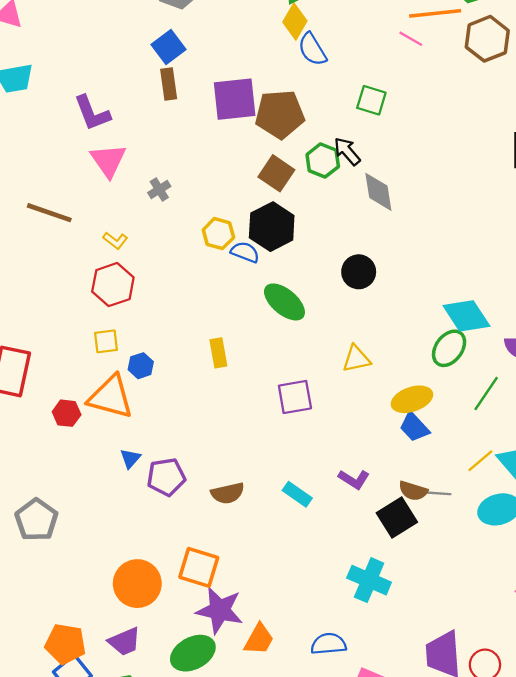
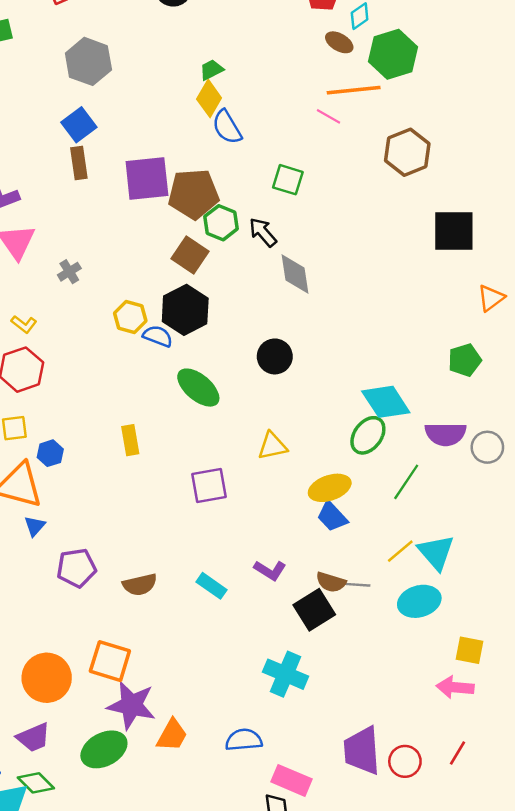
brown hexagon: (487, 39) -> (407, 152), moved
green hexagon: (323, 161) -> (221, 223), moved
blue triangle: (130, 458) -> (35, 526), moved

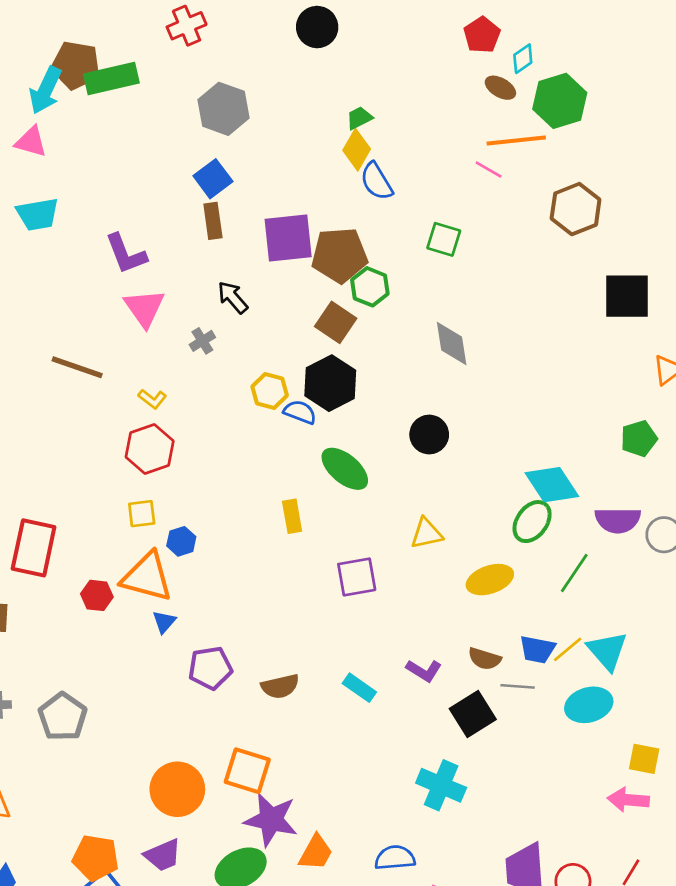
black arrow: (263, 232) -> (233, 297), moved
yellow rectangle: (130, 440) -> (292, 516), moved
blue trapezoid: (332, 517) -> (537, 649), moved, turned -36
brown semicircle: (331, 582) -> (485, 659), moved

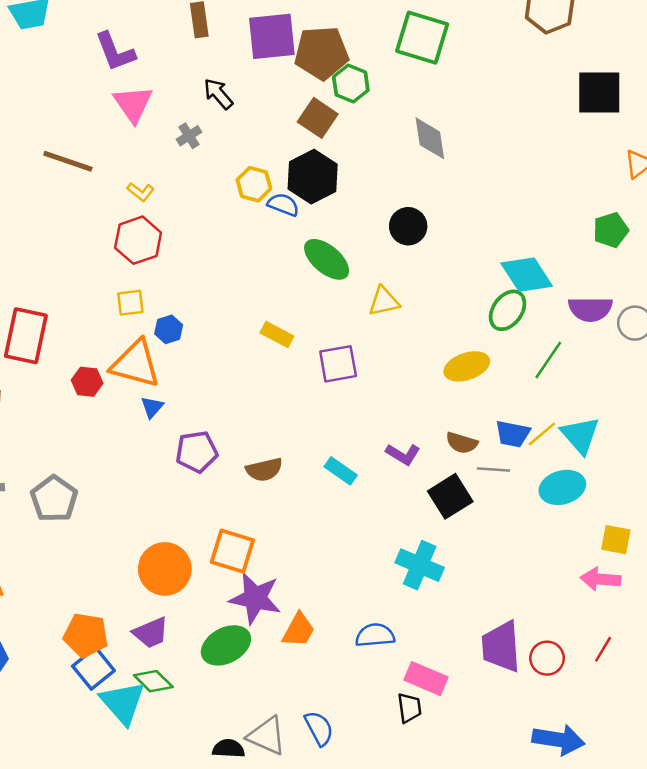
green square: (444, 239) -> (422, 38), size x1.6
yellow rectangle: (292, 516) -> (277, 335), moved, turned -52
yellow triangle: (427, 533) -> (384, 301), moved

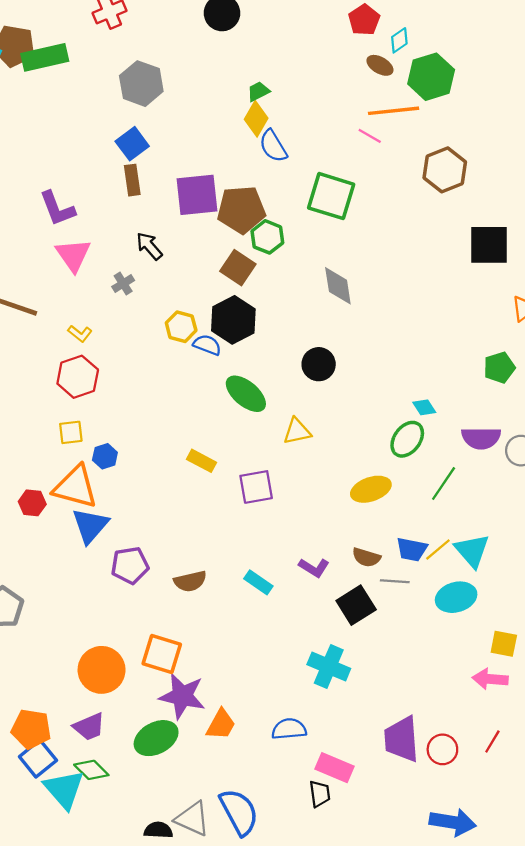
cyan diamond: (527, 275) -> (424, 407), size x0.5
blue triangle: (152, 407) -> (90, 526), size x1.8
blue semicircle: (319, 728) -> (239, 812), size x1.5

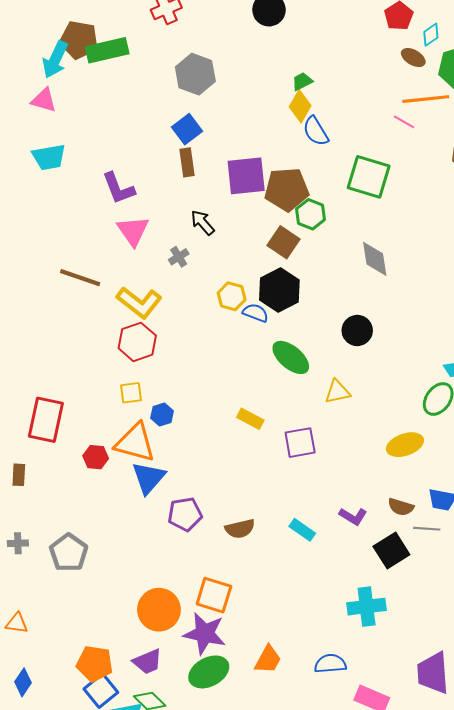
yellow L-shape: (80, 334) -> (139, 302), size x2.0
cyan cross: (329, 666) -> (367, 607), turned -30
purple star: (182, 696) -> (205, 634), moved

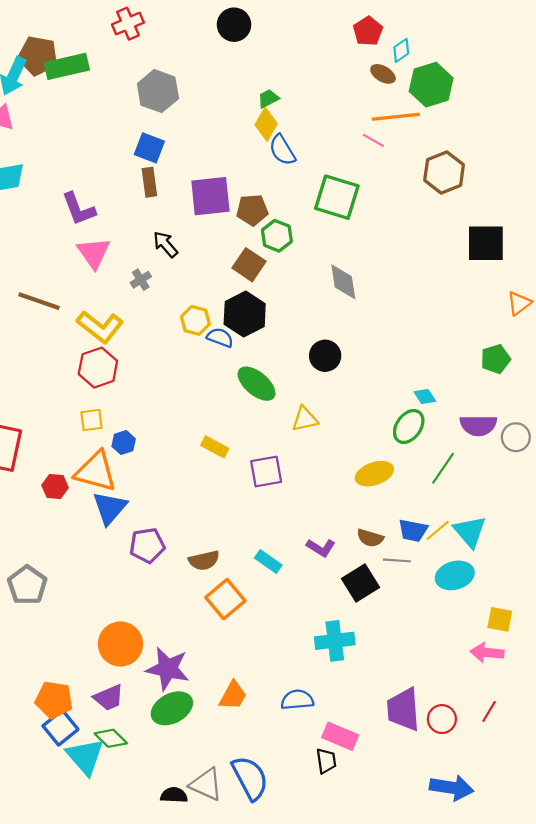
blue square: (187, 129) -> (149, 148), turned -32
brown pentagon: (287, 189) -> (252, 210), size x0.7
orange square: (214, 595) -> (225, 599), moved, turned 33

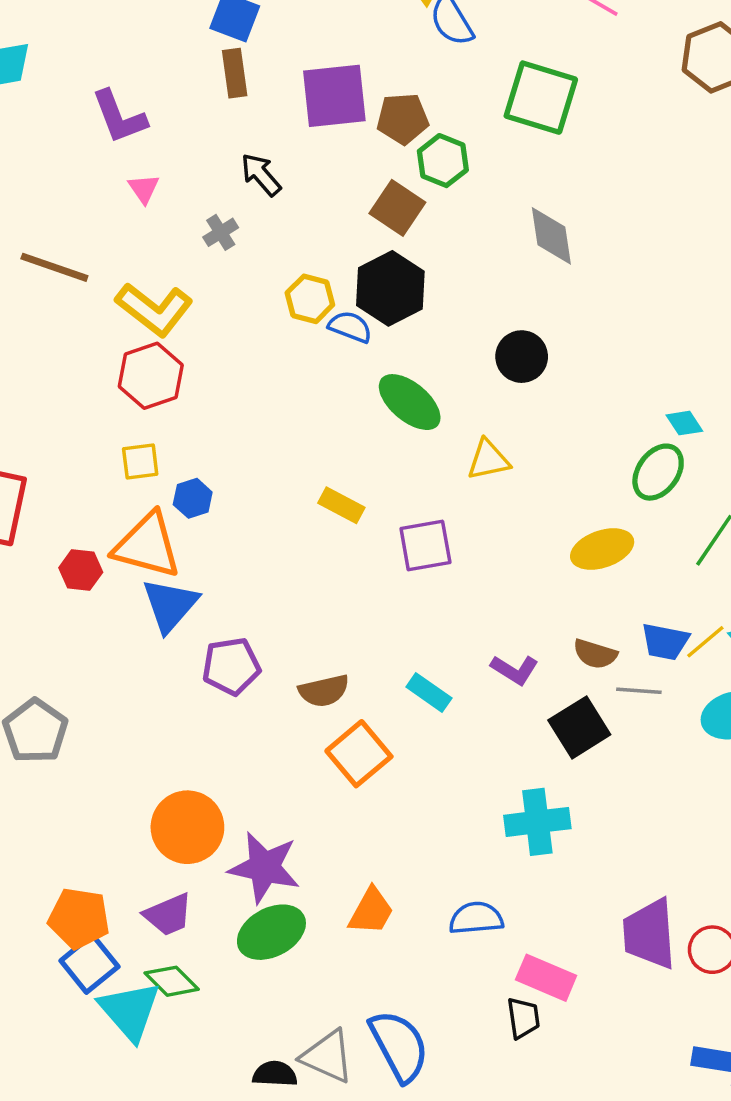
pink triangle: (94, 253) -> (144, 189), size x0.6

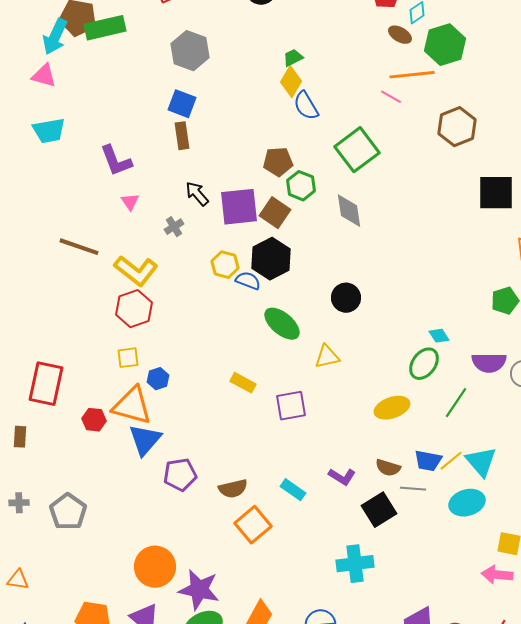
purple square: (334, 96) -> (239, 207), moved
green square: (541, 98) -> (357, 150), turned 36
gray diamond: (551, 236) -> (349, 211), moved

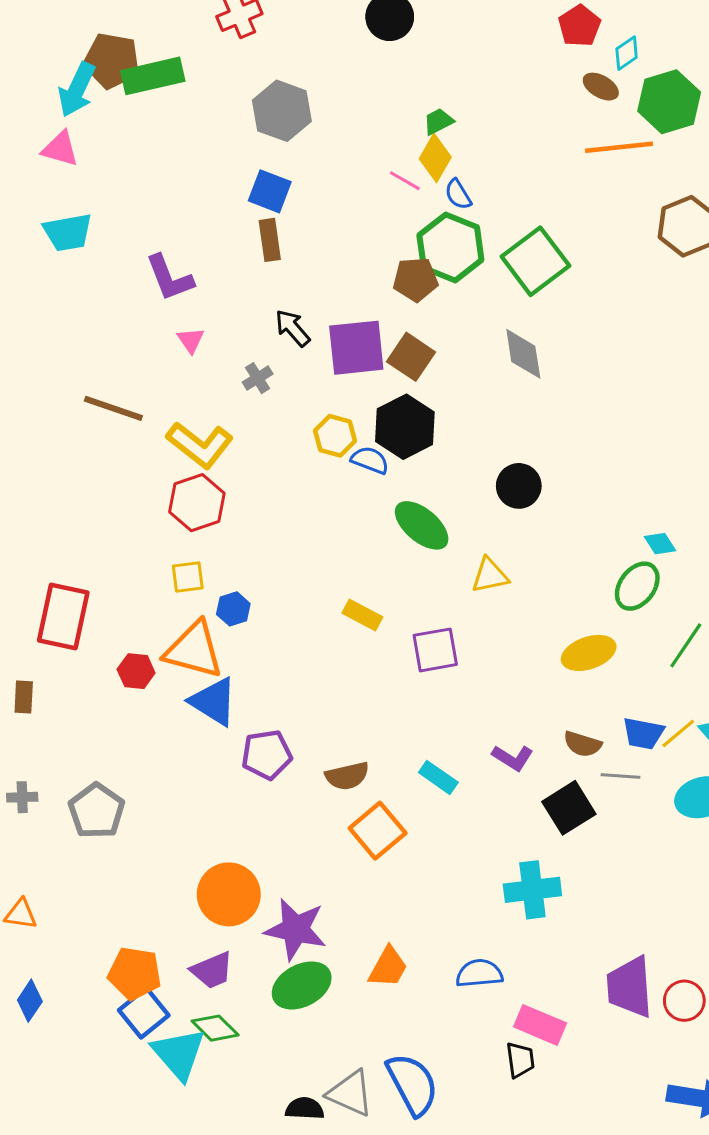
pink line: (391, 97) -> (405, 181), moved
blue semicircle: (306, 106) -> (458, 194), size x0.7
green hexagon: (301, 186) -> (450, 248), moved, size x1.5
blue triangle: (145, 440) -> (214, 702), turned -39

